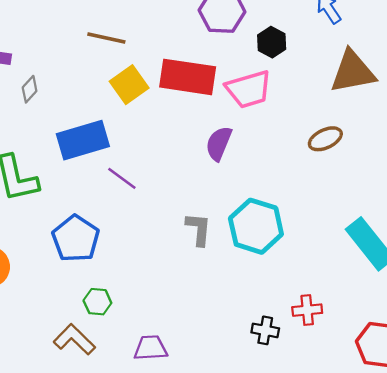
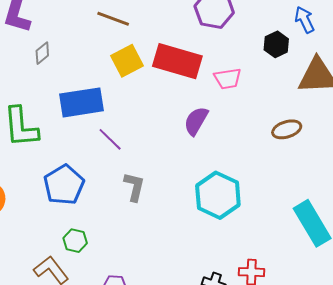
black hexagon: (272, 42) -> (276, 44), moved
pink trapezoid: (249, 89) -> (228, 79), size x0.7
gray L-shape: (199, 229) -> (134, 187), moved

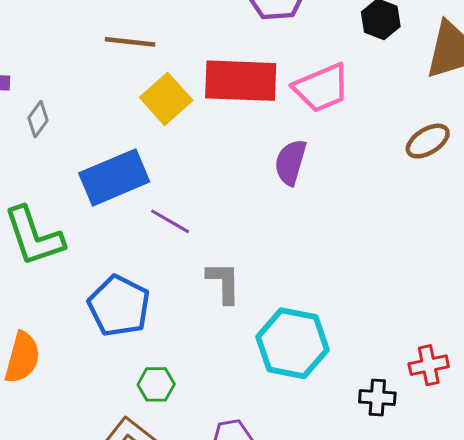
pink trapezoid: (228, 79) -> (321, 88), size x1.4
cyan hexagon: (218, 195) -> (292, 343), moved

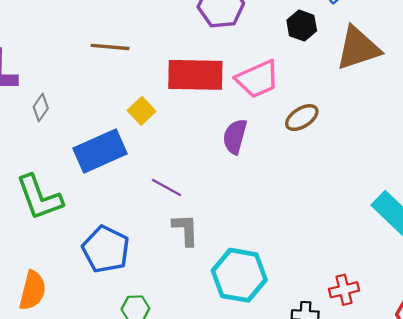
yellow square: (166, 99) -> (142, 111), moved, size x0.7
brown ellipse: (428, 141) -> (302, 118), moved
purple line: (170, 221) -> (167, 188), moved

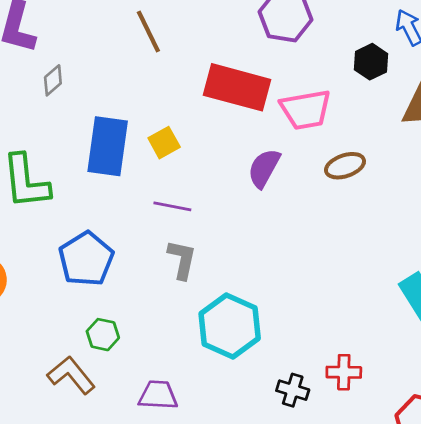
brown line: (110, 47) -> (148, 31), turned 45
yellow square: (142, 111) -> (164, 143), moved
blue rectangle: (100, 151) -> (108, 146), turned -72
purple line: (167, 188) -> (172, 206), turned -32

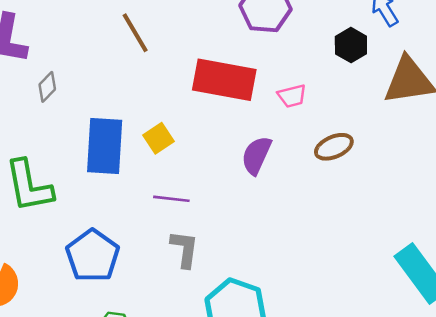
pink trapezoid: (306, 110) -> (292, 96), size x0.6

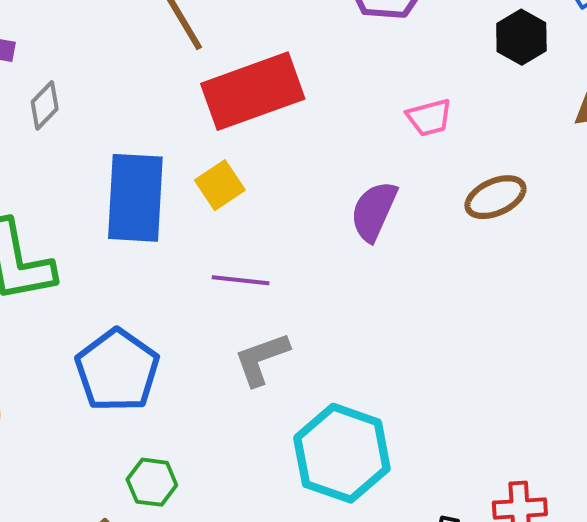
red rectangle: (224, 80) -> (253, 91), moved, turned -30
gray L-shape: (184, 249) -> (262, 359), turned -117

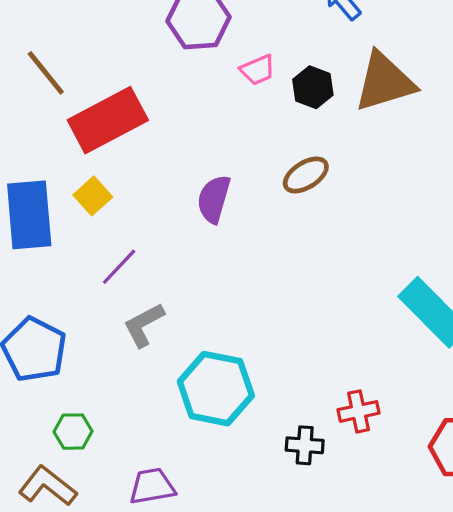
black hexagon: (521, 37) -> (313, 87), moved
pink trapezoid: (429, 118) -> (258, 70), moved
purple line: (241, 280) -> (119, 267), turned -45

